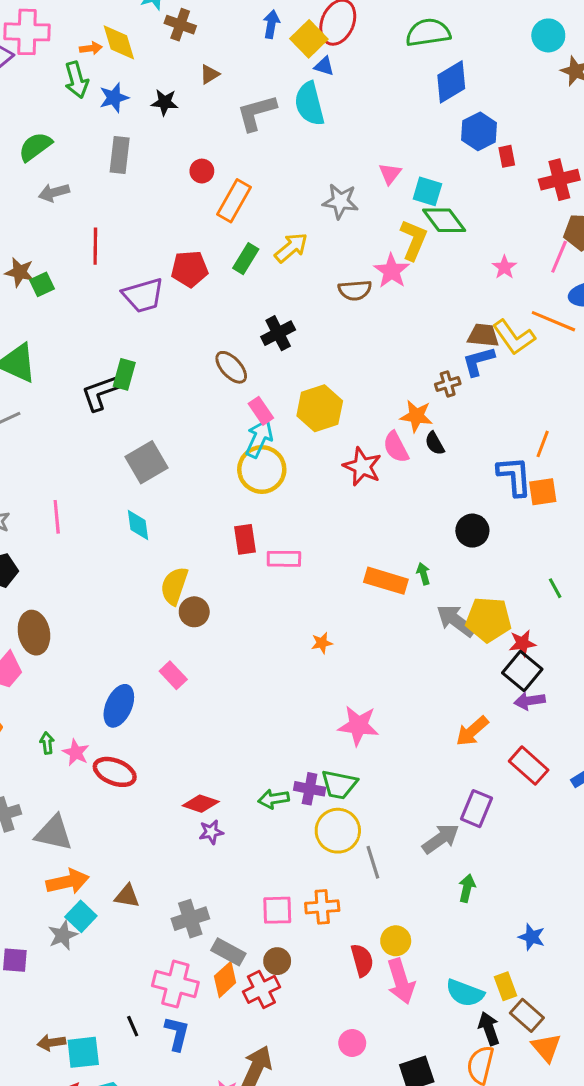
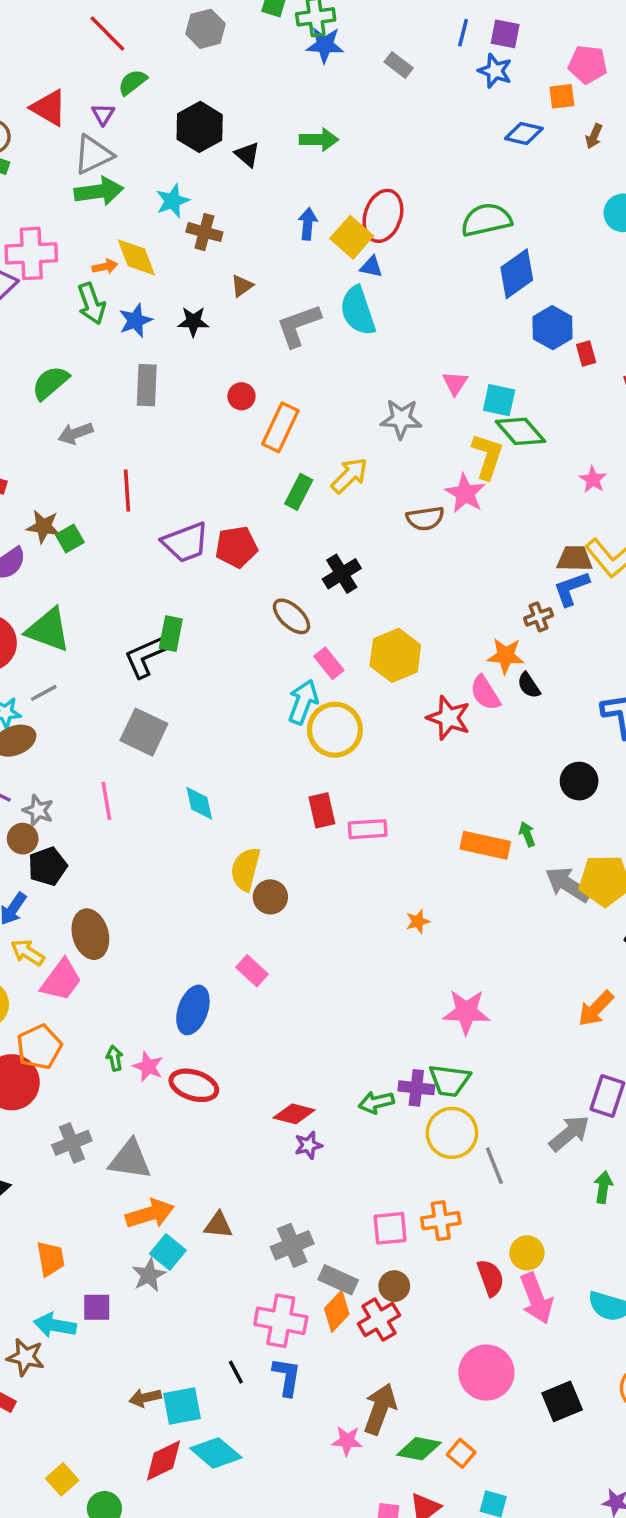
red pentagon: (190, 269) -> (236, 547), moved
cyan arrow: (259, 438) -> (303, 702), moved
gray square: (147, 462) -> (144, 732), moved, turned -30
pink circle: (352, 1043) -> (486, 1373), size x1.8

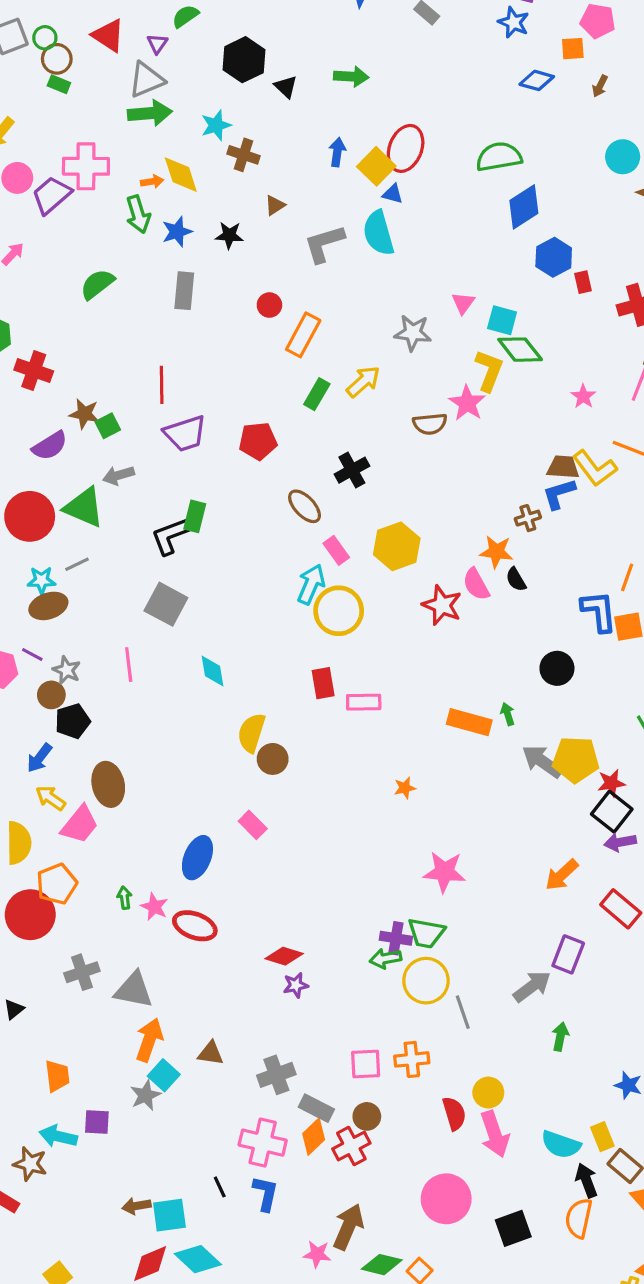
gray arrow: (76, 433) -> (119, 475), moved
purple trapezoid: (185, 542) -> (185, 433), moved
green arrow: (376, 1102) -> (386, 958), moved
orange arrow: (150, 1214) -> (149, 1040), turned -57

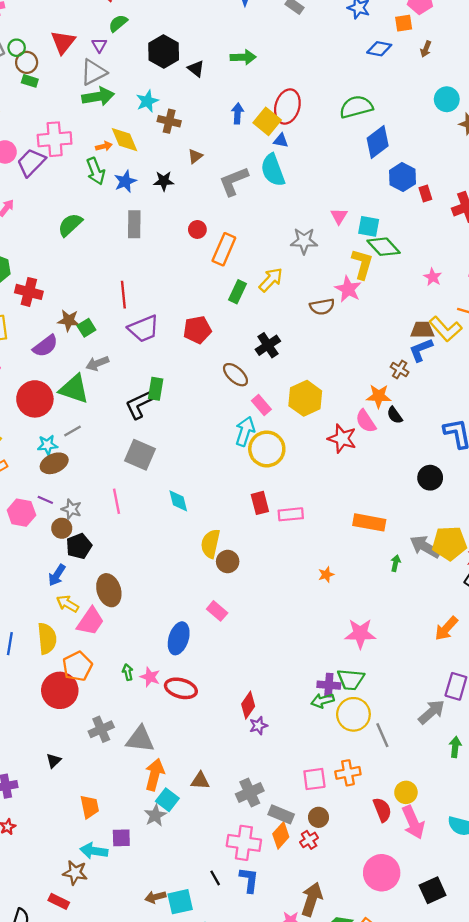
red triangle: (108, 35) -> (63, 42), turned 40
brown cross: (528, 518) -> (400, 370), turned -36
green arrow: (508, 714) -> (396, 563), moved, turned 35
red diamond: (284, 956) -> (248, 705), turned -68
red cross: (351, 1146) -> (309, 840), size x0.7

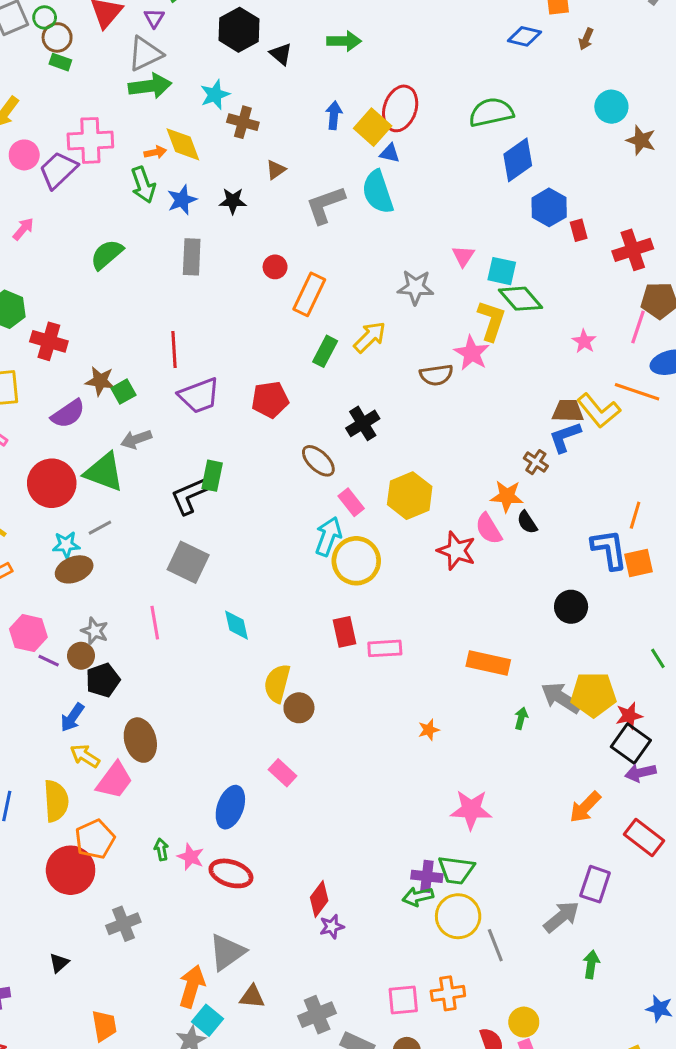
purple line: (45, 500) -> (49, 661), moved
gray triangle: (140, 739) -> (227, 952), moved, turned -44

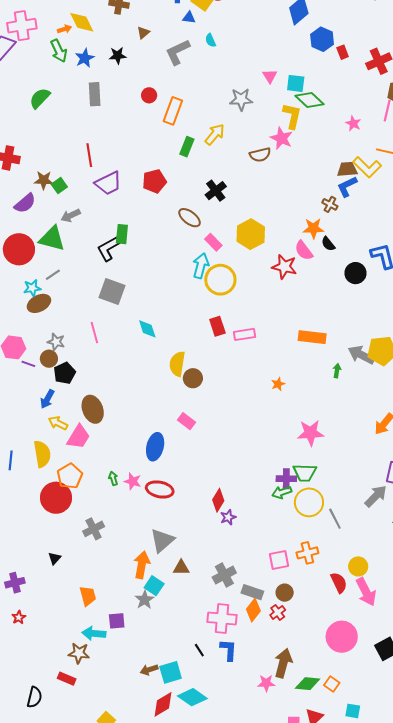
blue triangle: (390, 153) -> (189, 18), moved
cyan semicircle: (378, 192) -> (211, 40), size x0.5
black circle: (571, 607) -> (355, 273), moved

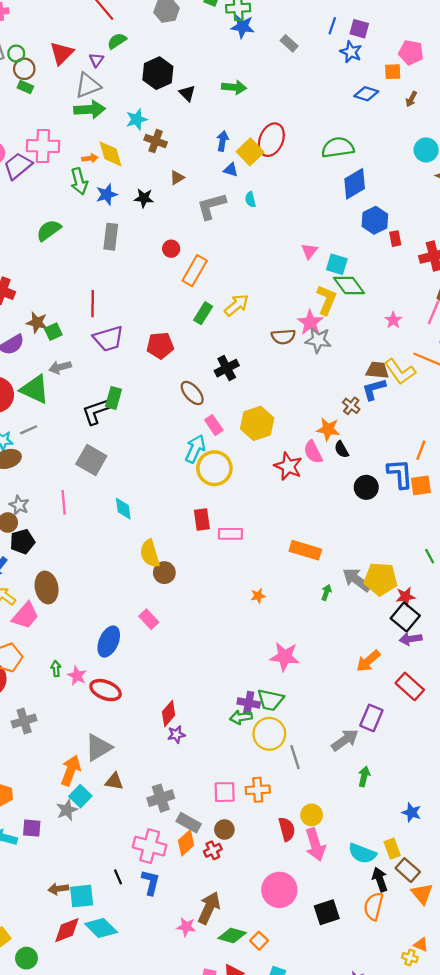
gray star: (241, 99) -> (318, 340), moved
yellow semicircle: (177, 364) -> (150, 553), turned -35

